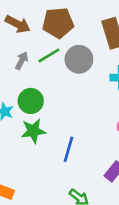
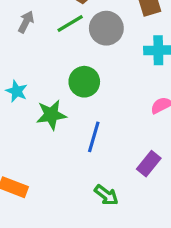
gray arrow: (22, 61) -> (26, 22), moved
green circle: (31, 101) -> (84, 82), moved

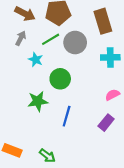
cyan star: (17, 91) -> (36, 60), moved
purple rectangle: (149, 164) -> (106, 123), moved
green arrow: (106, 195) -> (47, 156), moved

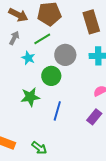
gray circle: (75, 43) -> (65, 55), moved

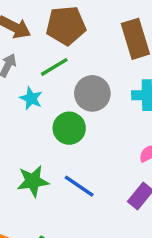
green star: (30, 97) -> (33, 181), moved
blue line: (57, 111) -> (79, 186), turned -72

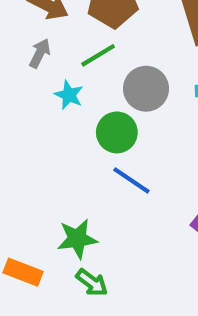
green star: (33, 181) -> (77, 239), moved
blue line: (79, 186) -> (131, 180), moved

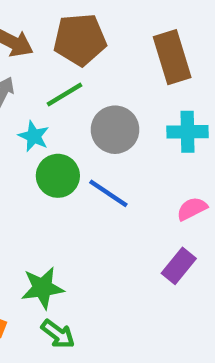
green circle: (117, 132) -> (58, 176), moved
blue line: (131, 180) -> (108, 193), moved

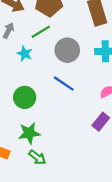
green circle: (58, 176) -> (25, 97), moved

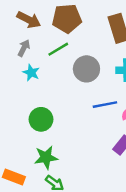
cyan star: (25, 54) -> (31, 73), moved
blue line: (64, 84) -> (105, 105), moved, turned -45

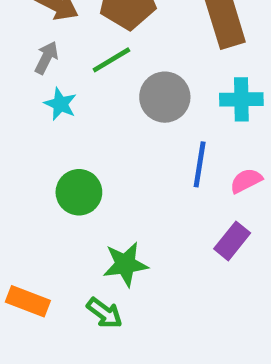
blue line: (105, 105) -> (200, 164), turned -70
green star: (46, 157) -> (125, 264), moved

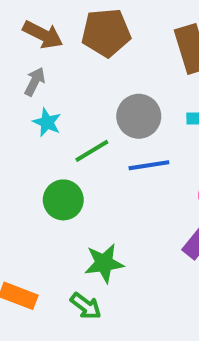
green line: (111, 60) -> (92, 151), moved
blue line: (200, 164) -> (149, 165), moved, turned 72

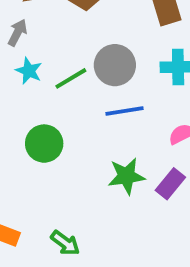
green line: (92, 151) -> (71, 78), moved
green star: (104, 263) -> (126, 176), moved

